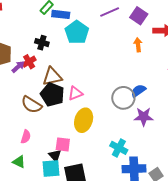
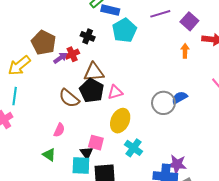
purple star: (144, 117) -> (177, 164), moved
cyan cross: (119, 148) -> (133, 148), moved

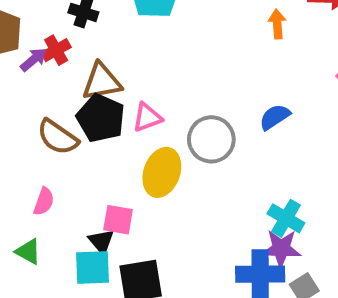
gray circle: (163, 103) -> (211, 139), moved
cyan cross: (133, 148) -> (286, 218), moved

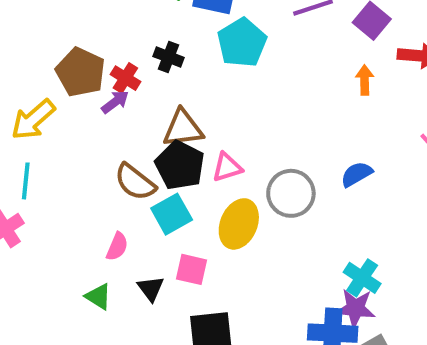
red cross: (56, 50) -> (125, 78), moved, turned -32
black triangle: (101, 241) -> (151, 289), moved
cyan square: (92, 268) -> (172, 214), moved, turned -30

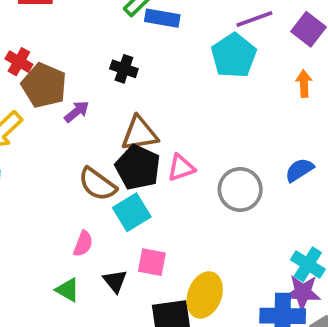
cyan pentagon: (242, 43) -> (234, 56), moved
red cross: (125, 78) -> (19, 62), moved
yellow ellipse: (239, 224) -> (205, 295), moved

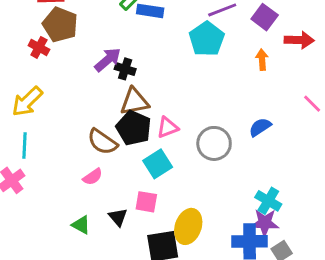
black cross: (124, 69) -> (125, 69), moved
brown pentagon: (44, 85) -> (60, 25), moved
purple arrow: (77, 112) -> (108, 60), moved, size x1.4
cyan square: (132, 212) -> (158, 164), moved
pink semicircle: (83, 244) -> (93, 177), moved, turned 36

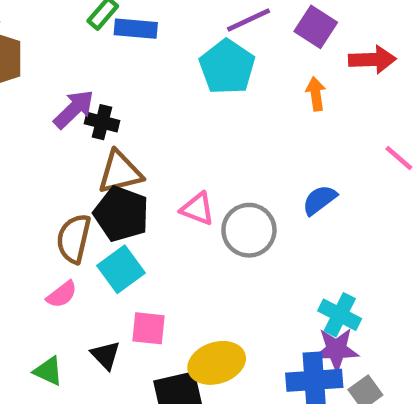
pink triangle: (167, 127) -> (197, 209), moved, turned 45
brown semicircle: (102, 142) -> (74, 239), turned 72
cyan square: (158, 164) -> (121, 269), moved
yellow ellipse: (188, 226) -> (217, 363), turned 56

